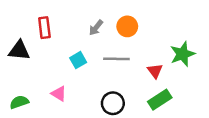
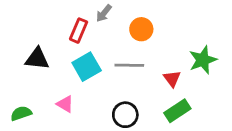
red rectangle: (44, 28) -> (79, 31), moved, turned 30
gray arrow: (96, 28) -> (104, 13), moved
black triangle: (19, 50) -> (37, 59), moved
cyan square: (78, 60) -> (87, 67), size x1.5

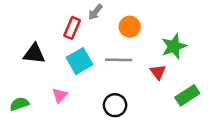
green star: (203, 60) -> (174, 46), moved
pink triangle: (65, 104) -> (60, 95), turned 42
green rectangle: (177, 111) -> (187, 95), moved

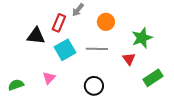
black triangle: (34, 54) -> (36, 36), moved

